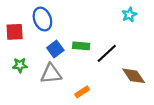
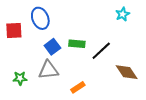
green star: (20, 65) -> (20, 78), moved

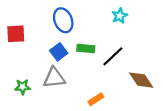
cyan star: (123, 14) -> (120, 16), moved
blue ellipse: (40, 18) -> (63, 20), moved
orange rectangle: (78, 87) -> (96, 99), moved

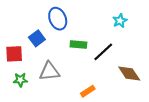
cyan star: (120, 16) -> (120, 21), moved
red square: (16, 34) -> (14, 54), moved
blue square: (59, 52) -> (37, 38), moved

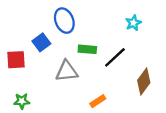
gray triangle: (49, 72) -> (67, 71), moved
brown diamond: (129, 74) -> (144, 82), turned 70
green star: (20, 80) -> (22, 101), moved

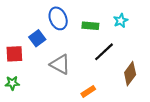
green rectangle: (87, 49) -> (90, 26), moved
gray triangle: (67, 71) -> (60, 64), turned 35
green star: (22, 101) -> (12, 83), moved

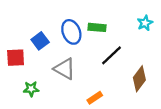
blue ellipse: (58, 18) -> (71, 32), moved
cyan star: (121, 21) -> (145, 23), moved
green star: (12, 83) -> (31, 89), moved

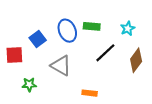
cyan star: (145, 23) -> (128, 28), moved
brown diamond: (139, 79) -> (136, 60), moved
orange rectangle: (95, 98) -> (90, 93), turned 40

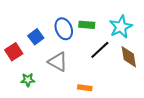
cyan star: (128, 28) -> (121, 27), size x1.6
red square: (14, 55) -> (14, 52), turned -30
brown diamond: (136, 60) -> (129, 57), turned -45

